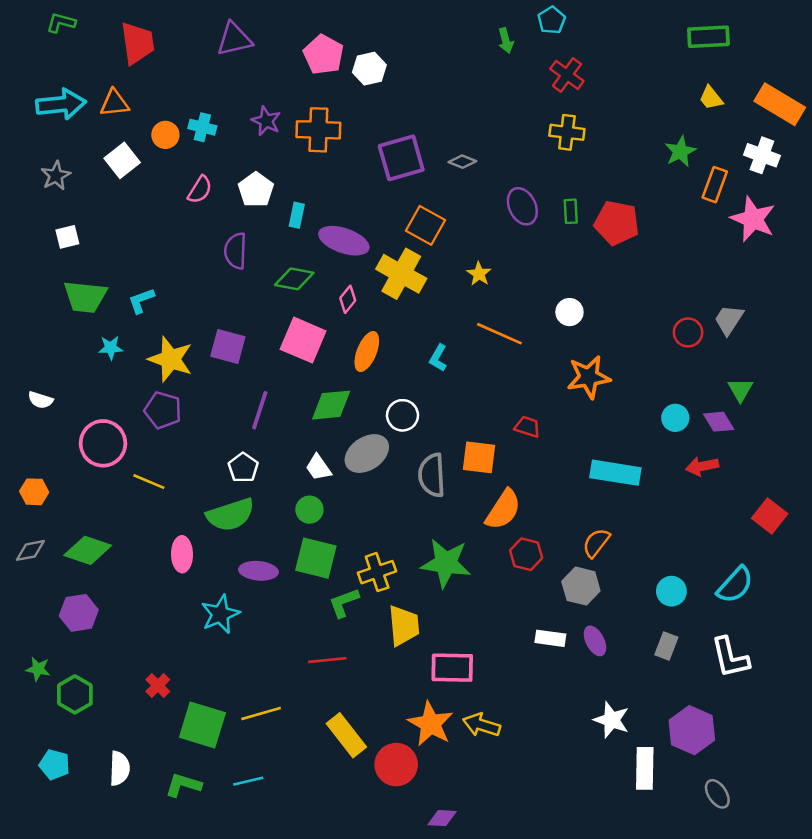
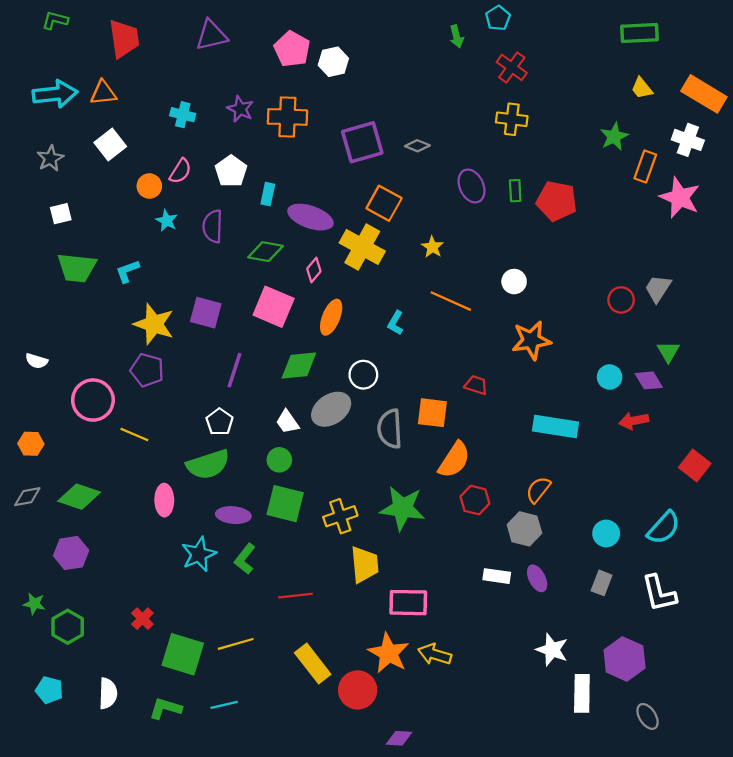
orange circle: (165, 135) -> (149, 186), moved
cyan star: (111, 348) -> (167, 221), moved, turned 30
green L-shape: (344, 603) -> (245, 559), moved, turned -32

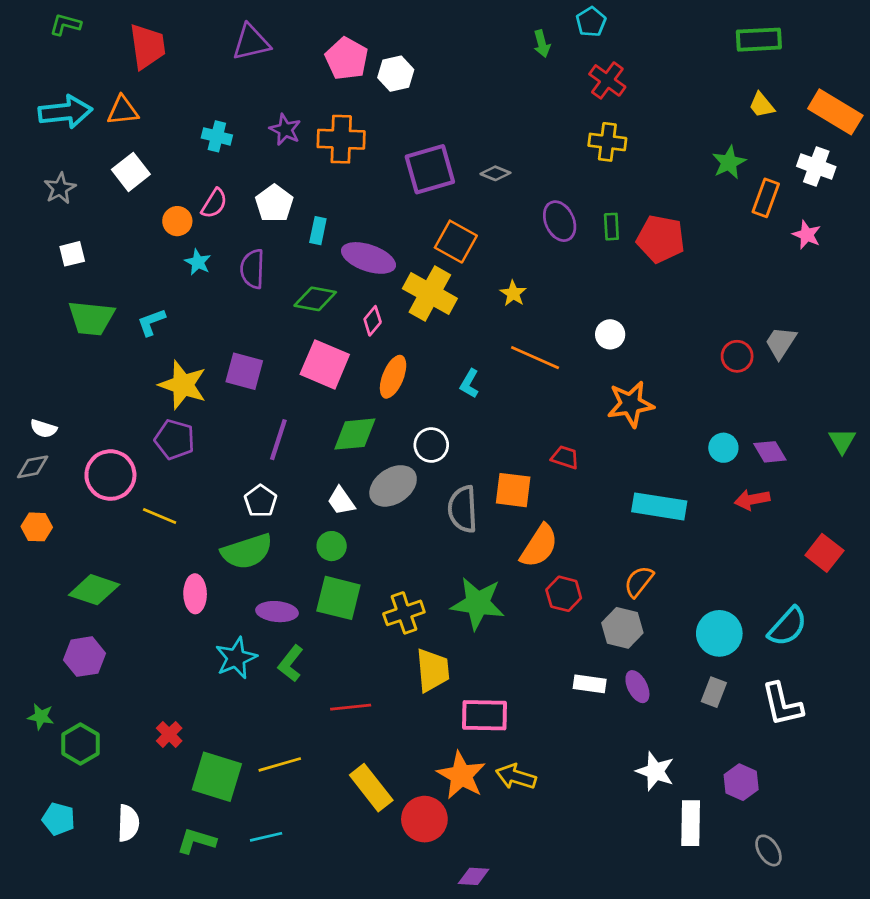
pink star: (680, 198) -> (807, 235), size x0.6
green triangle: (668, 352) -> (842, 441), moved
gray diamond: (27, 497) -> (33, 467), moved
cyan circle: (606, 533) -> (719, 633), size x1.4
purple hexagon: (625, 659) -> (741, 782), size x0.7

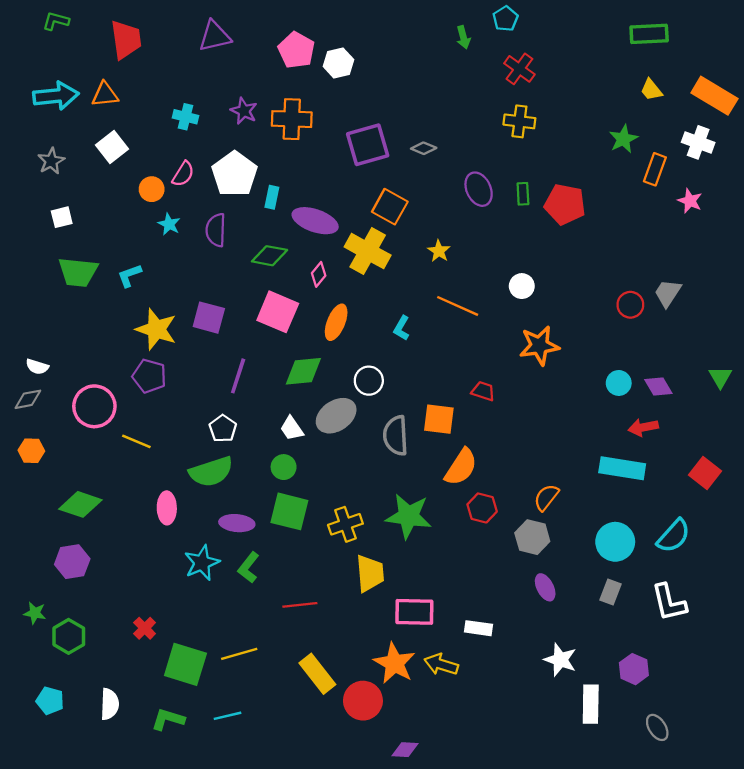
white pentagon: (274, 203) -> (235, 174), size x1.4
cyan rectangle: (659, 506) -> (622, 468), moved
white rectangle: (590, 684) -> (479, 628), moved

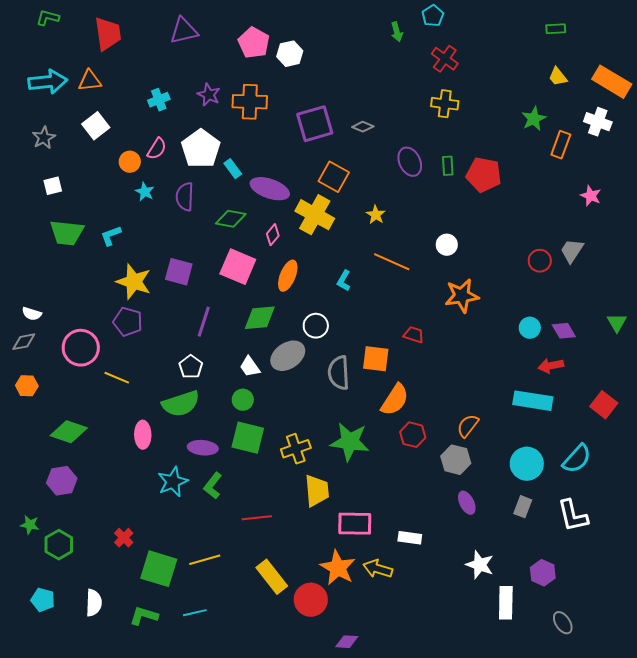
green rectangle: (649, 34) -> (556, 29), size x0.6
cyan cross: (185, 117) -> (159, 100), turned -35
cyan rectangle: (272, 197) -> (233, 169), turned -48
pink star: (690, 201) -> (591, 196), moved

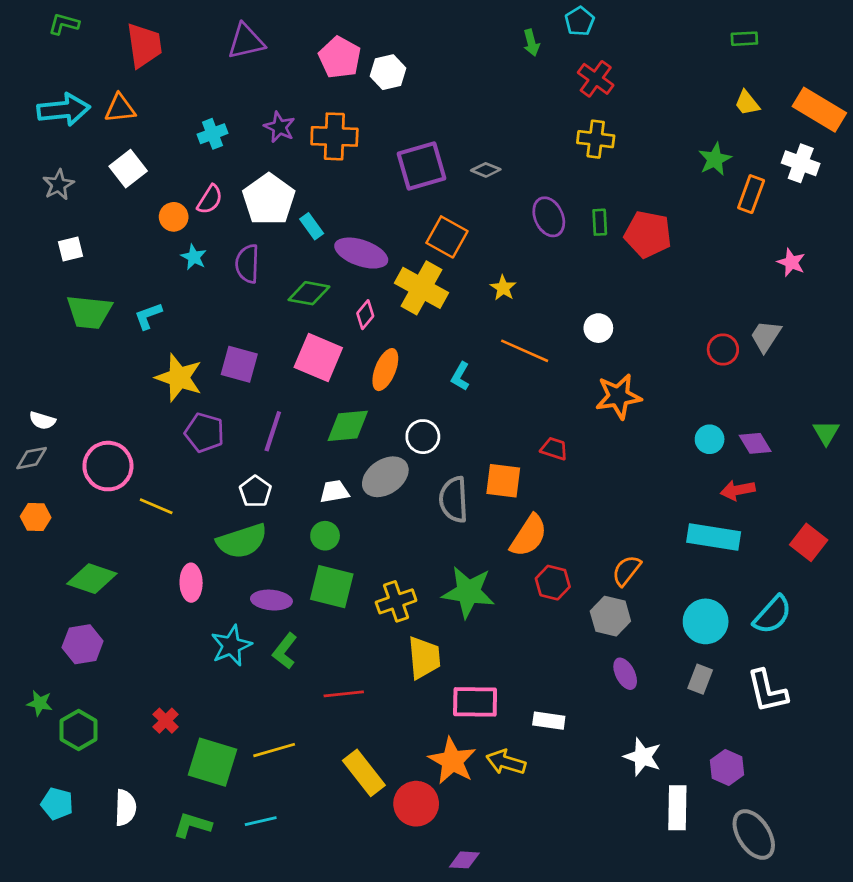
purple pentagon: (128, 322) -> (204, 433), moved
white trapezoid: (250, 367) -> (334, 492), turned 115
gray ellipse: (563, 623) -> (754, 834), size x1.6

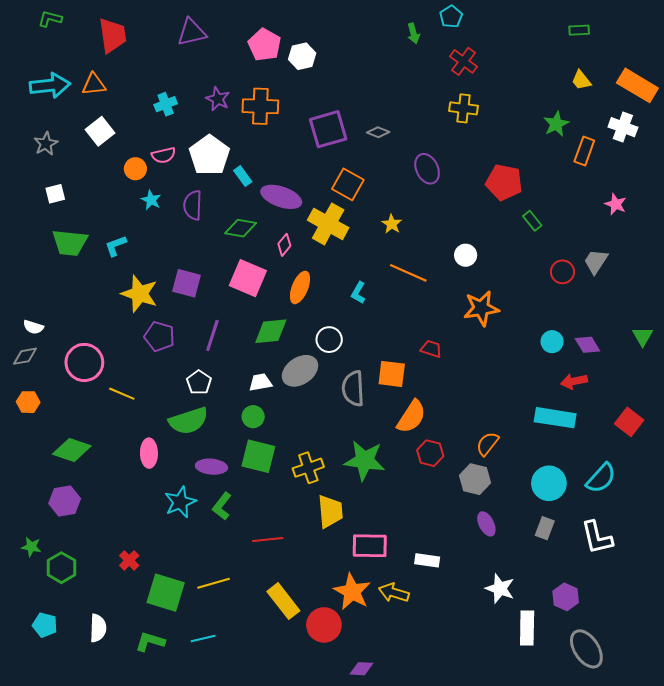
pink semicircle: (210, 199) -> (164, 155), turned 45
green rectangle: (600, 222) -> (532, 221), moved, turned -36

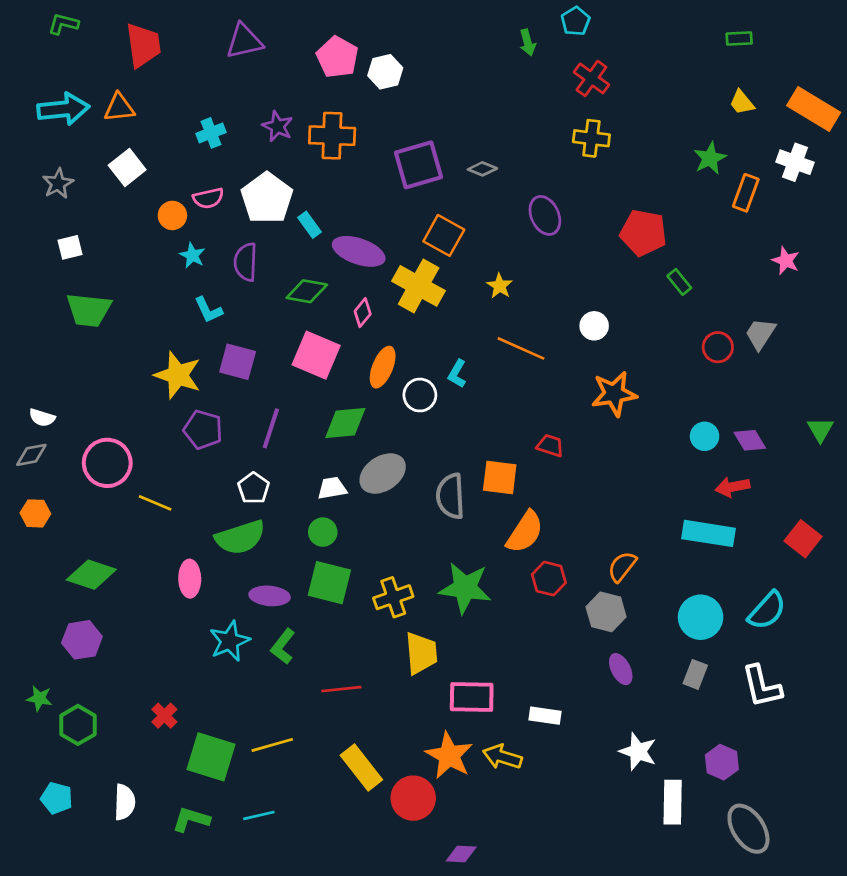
cyan L-shape: (116, 246) -> (208, 310), moved, turned -95
white circle: (329, 340) -> (420, 395), moved

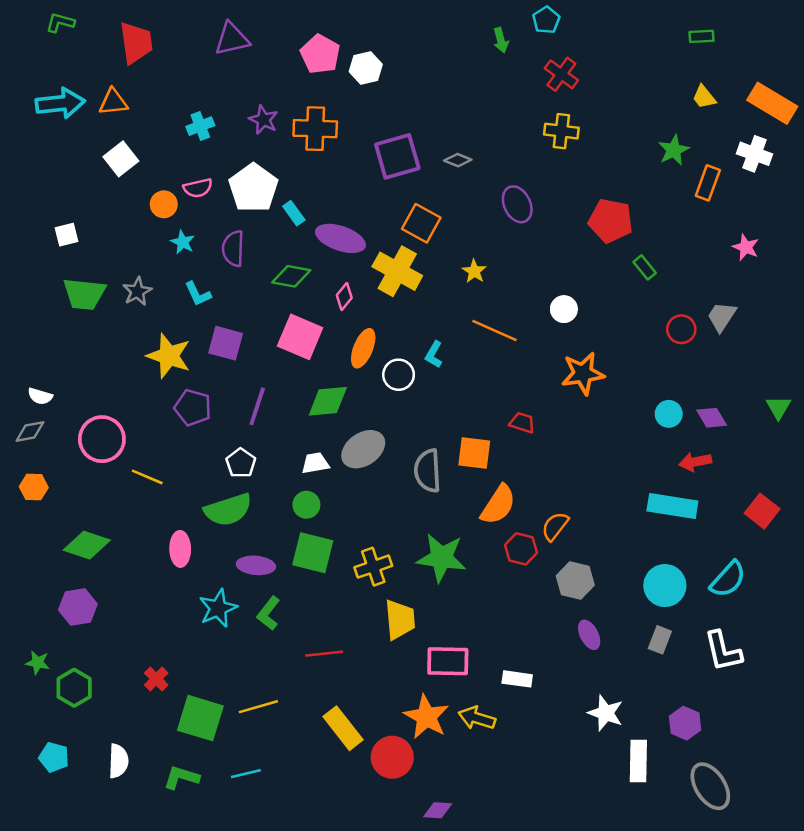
gray star: (58, 184) -> (137, 291), moved
orange semicircle: (622, 567) -> (555, 526), moved

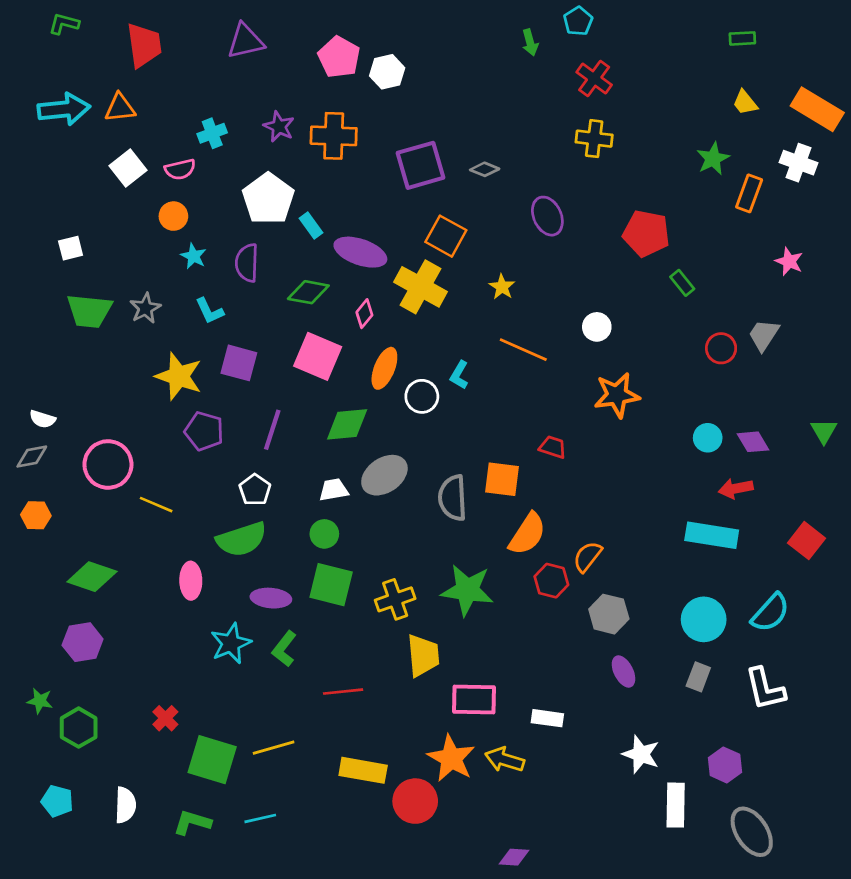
pink semicircle: (198, 188) -> (180, 169), moved
yellow rectangle: (343, 728) -> (363, 770), turned -42
purple diamond: (438, 810) -> (514, 857), moved

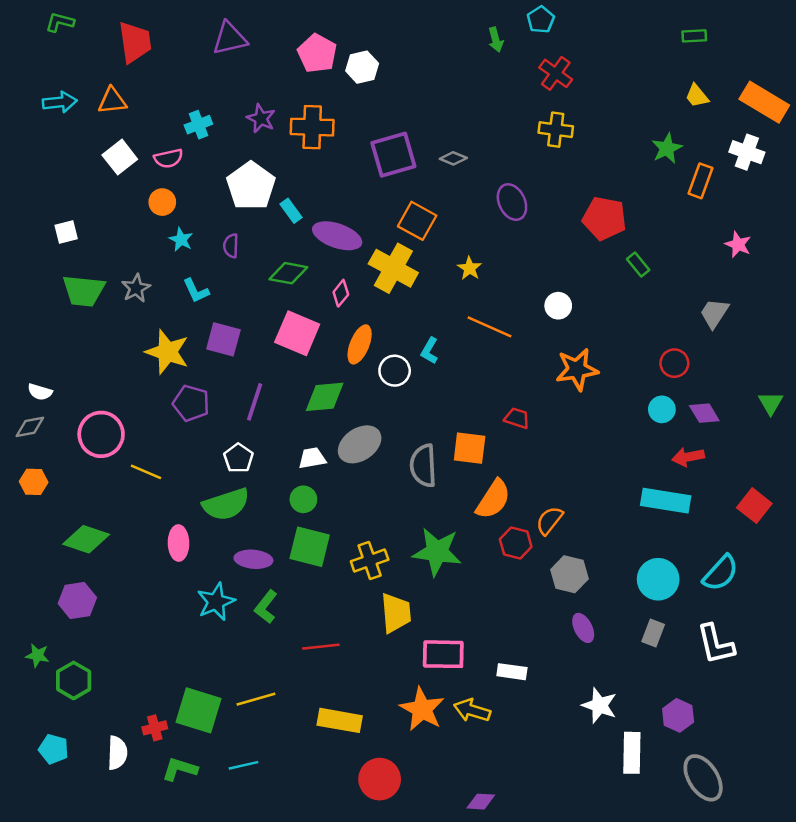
cyan arrow: (64, 109) -> (60, 102), size x0.7
purple semicircle: (247, 263) -> (231, 246), size x0.7
red circle: (721, 348) -> (674, 363), moved
red cross: (165, 718) -> (155, 728), moved, turned 30
red circle: (415, 801) -> (380, 779), moved

